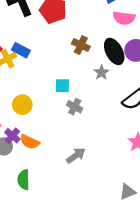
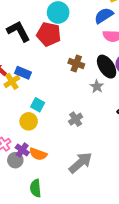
cyan square: (62, 86) -> (38, 105), moved, turned 32
gray cross: (75, 107) -> (76, 119), turned 32
gray arrow: (76, 156) -> (80, 163), size x1.4

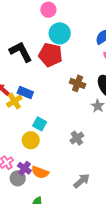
gray arrow: (80, 163) -> (82, 181), size x0.7

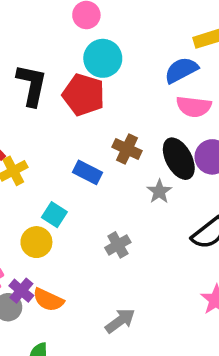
black L-shape: (21, 52) -> (32, 85), turned 35
blue rectangle: (25, 93) -> (88, 172), moved

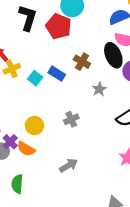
black ellipse: (179, 159) -> (113, 55), moved
cyan square: (54, 215) -> (35, 78), moved
yellow circle: (36, 242) -> (34, 125), moved

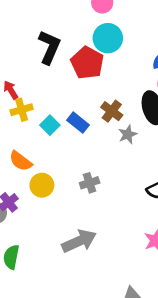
gray star: (99, 89) -> (128, 134), moved
orange semicircle: (26, 149) -> (21, 161), moved
gray arrow: (68, 165) -> (79, 241), size x1.4

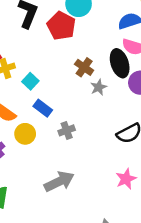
blue rectangle: (78, 123) -> (43, 108), moved

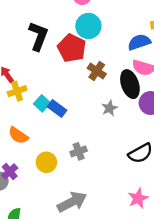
brown cross: (84, 67) -> (97, 71), moved
blue rectangle: (43, 108) -> (57, 109), moved
yellow circle: (25, 134) -> (46, 162), moved

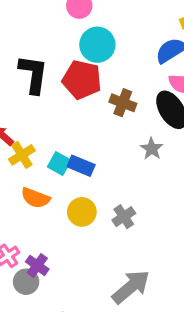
orange semicircle: (18, 135) -> (35, 198), moved
yellow circle: (46, 162) -> (82, 212), moved

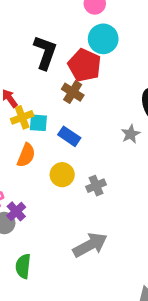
brown cross: (123, 103) -> (73, 92), moved
cyan square: (59, 164) -> (38, 123), moved, turned -36
orange semicircle: (35, 198) -> (26, 155), turned -100

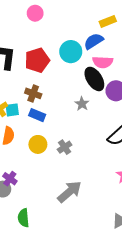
cyan circle: (103, 39) -> (71, 52), moved
red pentagon: (84, 65) -> (37, 60), turned -30
brown cross: (73, 92) -> (33, 93), moved

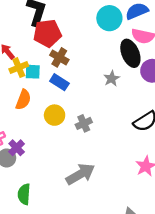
red pentagon: (37, 60) -> (47, 33), moved

